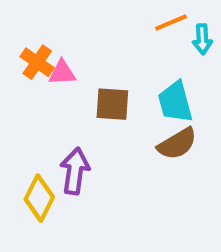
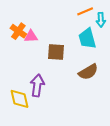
cyan trapezoid: (175, 102) -> (87, 39), moved
yellow diamond: (39, 198) -> (19, 99), turned -40

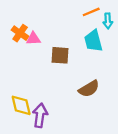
brown semicircle: (88, 72) -> (89, 89), moved
purple arrow: (37, 85) -> (40, 115), moved

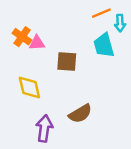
brown semicircle: (89, 89) -> (80, 114), moved
yellow diamond: (21, 105) -> (29, 88), moved

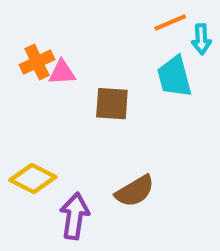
orange cross: (22, 37) -> (37, 62), turned 30
yellow diamond: (29, 88) -> (33, 179), moved, turned -50

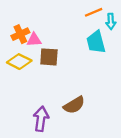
brown square: (112, 104) -> (49, 57), moved
yellow diamond: (33, 179) -> (19, 62), moved

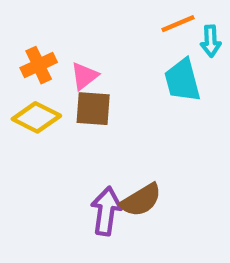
pink triangle: (34, 40) -> (84, 76), moved, turned -35
purple arrow: (41, 119) -> (106, 211), moved

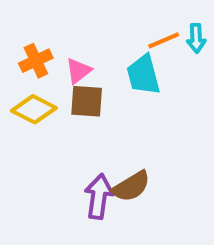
orange line: (178, 24) -> (164, 40), moved
cyan trapezoid: (182, 80) -> (143, 75), moved

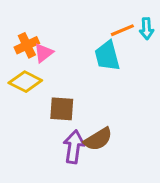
pink triangle: (78, 71) -> (44, 53), moved
brown square: (87, 101) -> (62, 109), moved

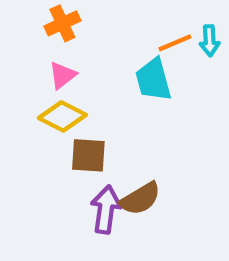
orange cross: (27, 45) -> (62, 23), moved
yellow diamond: (25, 82) -> (62, 116), moved

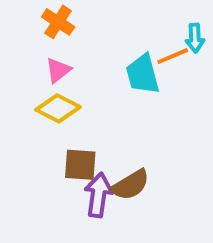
orange cross: (62, 23) -> (58, 22), turned -32
orange line: (175, 43) -> (173, 56), moved
brown square: (88, 155) -> (80, 165), moved

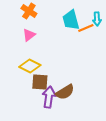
cyan trapezoid: (143, 74) -> (71, 20), moved
yellow diamond: (58, 108) -> (30, 66), moved

